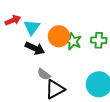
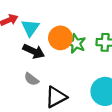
gray semicircle: (44, 74) -> (31, 79), moved

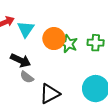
black arrow: (34, 51) -> (21, 60), moved

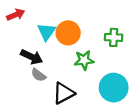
cyan triangle: (26, 29) -> (46, 32), moved
green star: (68, 44) -> (84, 60), moved, turned -30

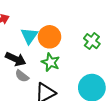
green cross: (114, 37) -> (92, 41), turned 35
green star: (84, 60) -> (51, 62), moved, turned 30

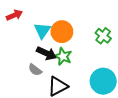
black arrow: (16, 59) -> (46, 53), moved

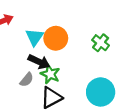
green star: (63, 56) -> (50, 74), moved
gray semicircle: (35, 70) -> (27, 80), turned -88

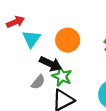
cyan triangle: (34, 37) -> (31, 39), moved

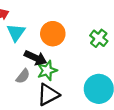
green star: (62, 76) -> (47, 70), turned 30

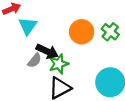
orange circle: (53, 34) -> (82, 32), moved
gray semicircle: (23, 76) -> (35, 60), moved

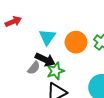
cyan triangle: (28, 26) -> (47, 37), moved

